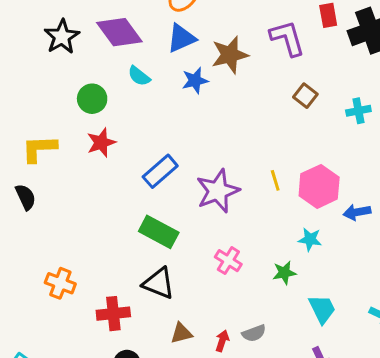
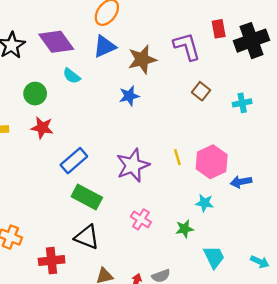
blue star: (195, 81) -> (129, 96), moved
red star: (101, 143) -> (42, 128), turned 30
blue rectangle: (160, 171) -> (74, 161), moved

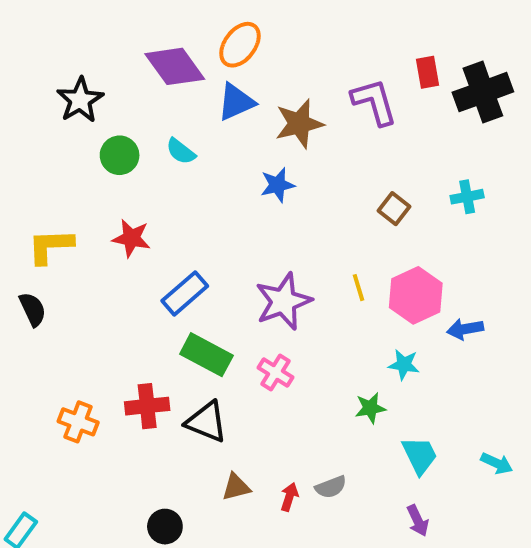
purple diamond: (56, 42) -> (175, 66), moved
brown square: (201, 91) -> (394, 209), moved
green circle: (35, 94) -> (120, 155), moved
pink cross: (141, 219) -> (276, 372), moved
red cross: (52, 261) -> (147, 406), moved

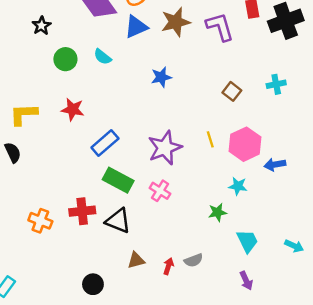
black star: (80, 100) -> (42, 26), size x0.7
brown star: (299, 124) -> (176, 22), moved

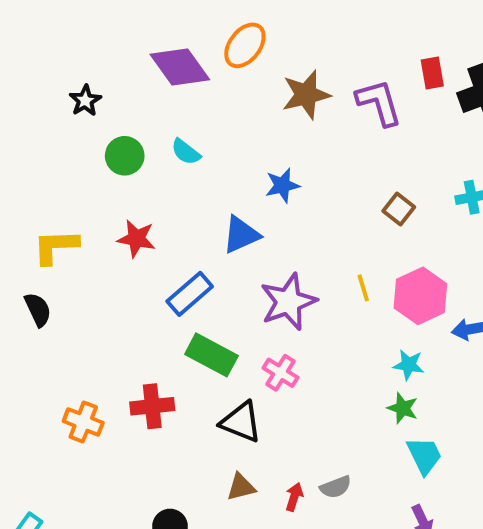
blue triangle: (136, 27) -> (241, 235), moved
green star: (217, 212) -> (403, 408), moved, turned 30
black triangle: (118, 221) -> (241, 422), moved

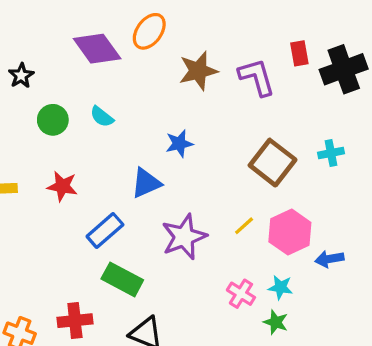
brown square: (399, 209) -> (273, 163), size x1.8
yellow line: (363, 288) -> (244, 226), turned 65
pink cross: (280, 373) -> (241, 294), moved

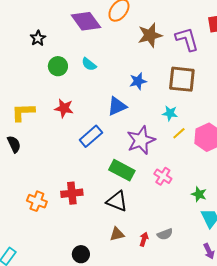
brown square: (273, 163) -> (182, 79), moved, turned -32
green rectangle: (122, 279) -> (122, 170), moved
cyan star: (280, 287) -> (170, 113), moved
pink cross: (241, 294) -> (163, 176), moved

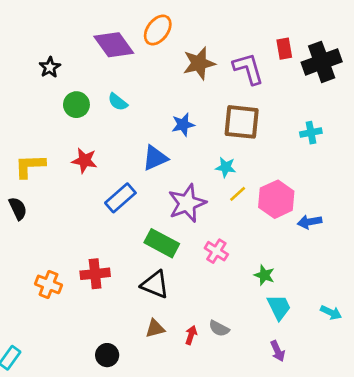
gray semicircle: (165, 234) -> (219, 328), turned 49

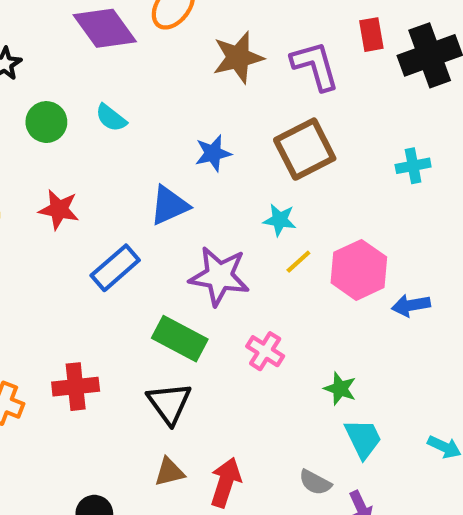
brown square: (242, 122) -> (305, 149), turned -33
purple star: (187, 203) -> (219, 276), turned 30
black triangle: (155, 284) -> (169, 403), turned 32
gray semicircle: (219, 328) -> (315, 482), moved
red arrow: (191, 335) -> (226, 482), size x1.6

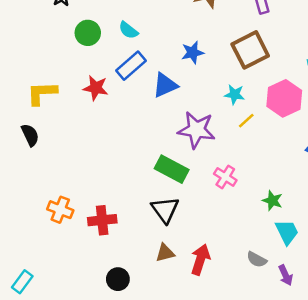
blue rectangle: (115, 268) -> (131, 66), moved
pink hexagon: (359, 270) -> (284, 98), moved
red cross: (76, 387) -> (102, 220), moved

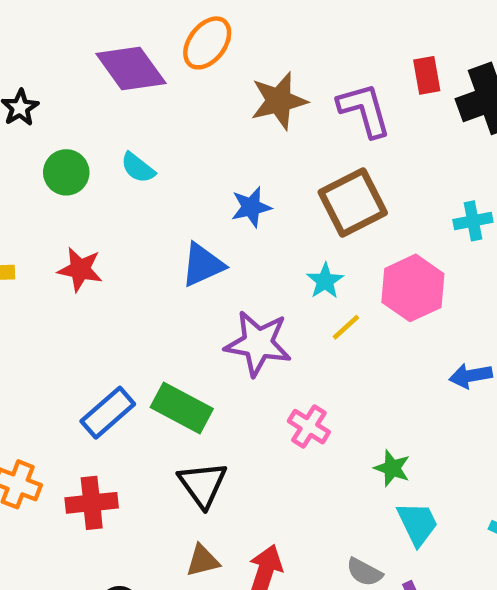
blue rectangle: (131, 66) -> (108, 413), moved
cyan star: (234, 94) -> (325, 281), turned 30
green rectangle: (172, 169) -> (182, 408), moved

